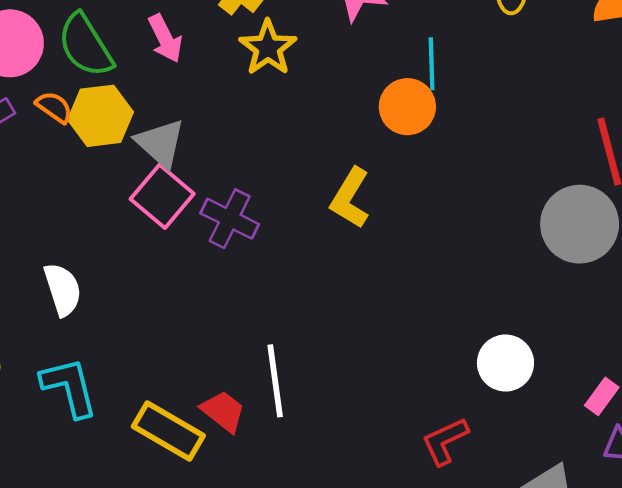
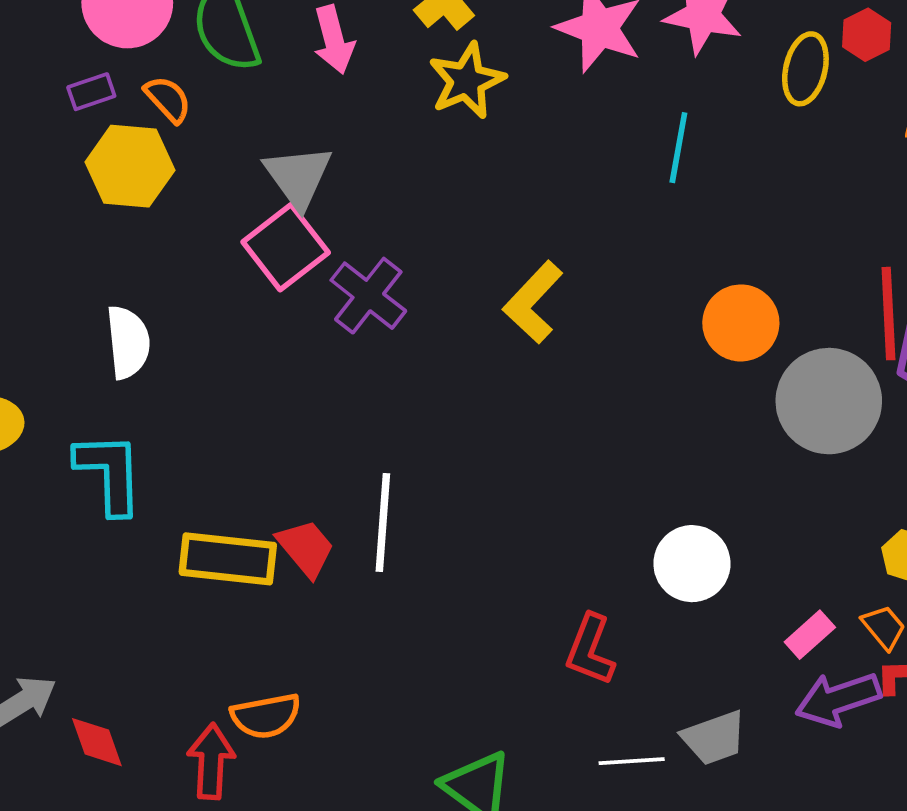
orange circle: (407, 107) -> (741, 323), moved
yellow hexagon: (101, 116) -> (130, 166), moved
yellow rectangle: (168, 431) -> (228, 559), turned -36
red L-shape: (445, 441) -> (590, 650), turned -56

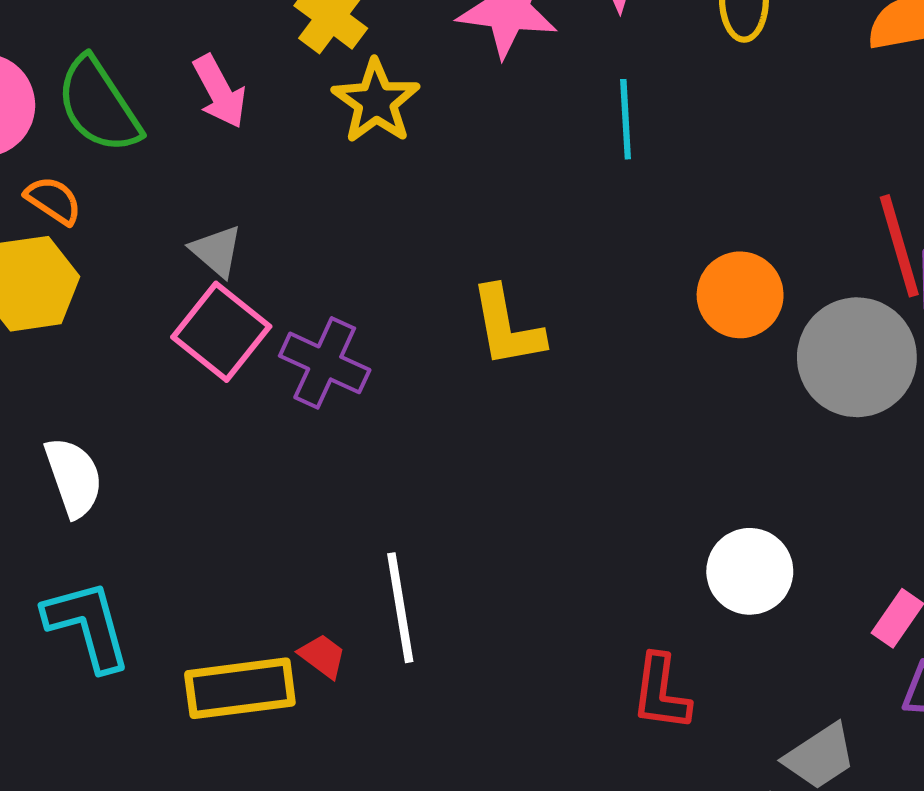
gray triangle: (298, 177) -> (216, 251), size x0.7
yellow L-shape: (533, 302) -> (507, 327), turned -40
red trapezoid: (306, 548) -> (322, 656), size x0.7

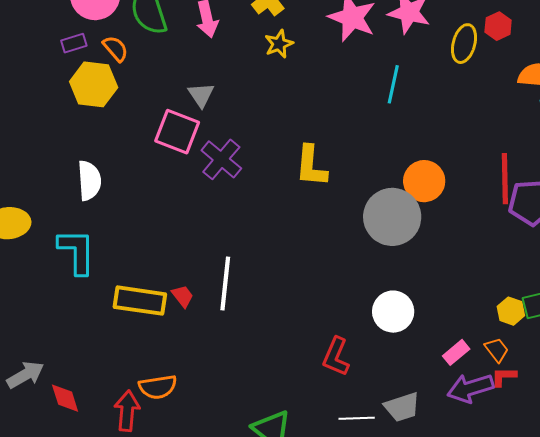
yellow star: (376, 102) -> (279, 44), size x0.7
gray triangle: (216, 251) -> (201, 95), moved
pink square: (221, 332) -> (177, 132), turned -33
gray circle: (857, 357) -> (392, 217), moved

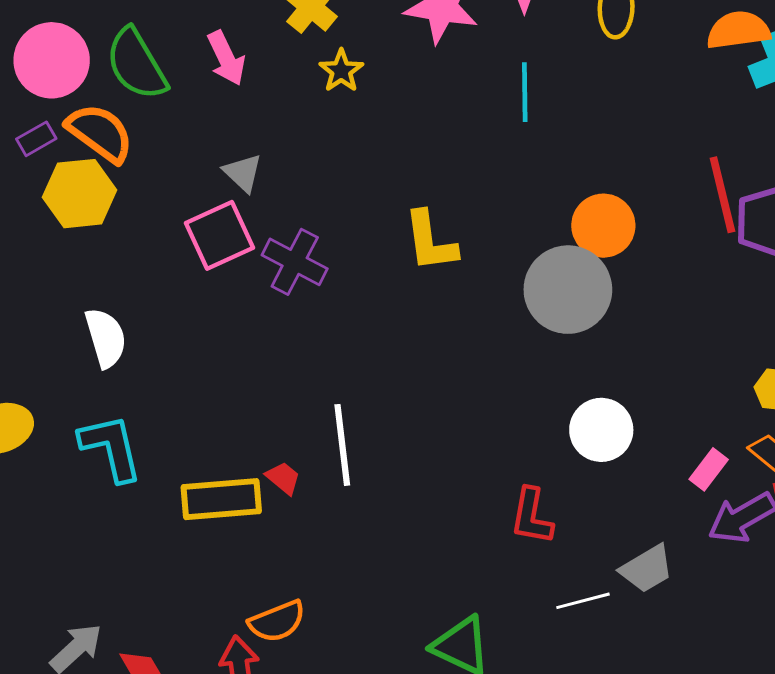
orange semicircle: (115, 49) -> (100, 133), size x1.6
pink square: (177, 132) -> (219, 235), turned -33

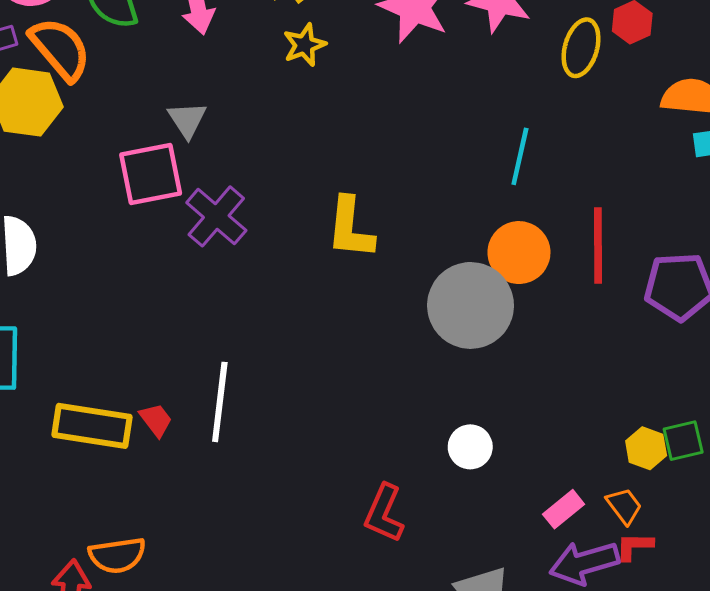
cyan line: (525, 92) -> (520, 156), moved
red line: (722, 195) -> (598, 245), moved
white circle: (601, 430) -> (470, 447), size x0.7

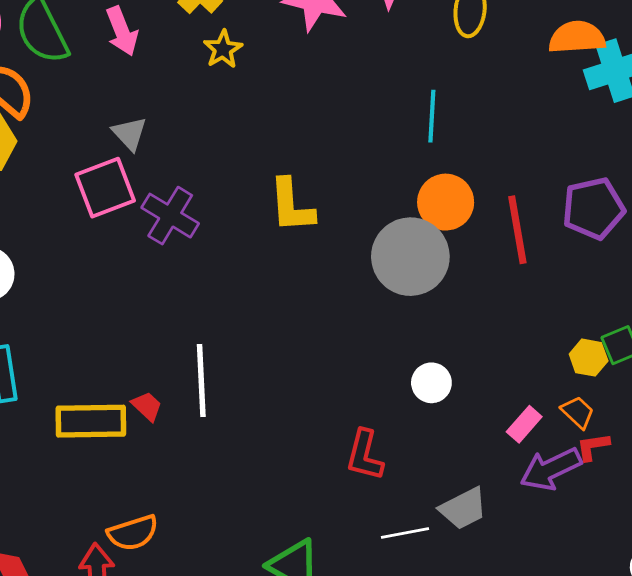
red line: (598, 245) -> (517, 230), moved

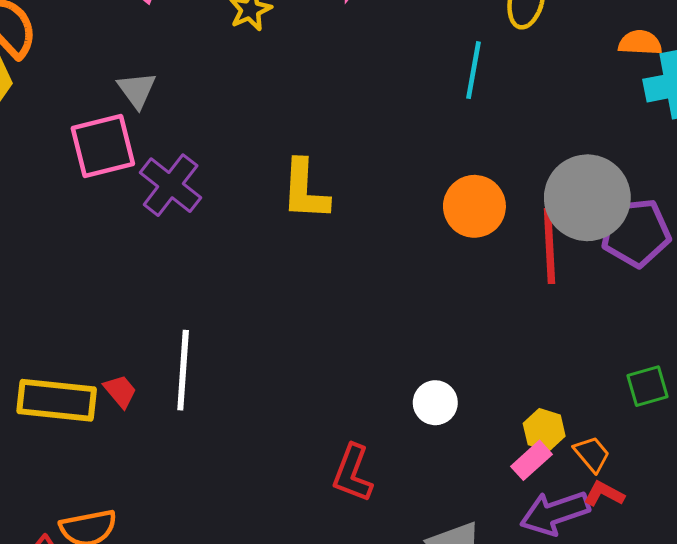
orange semicircle: (577, 37) -> (640, 43), size x0.7
cyan line: (432, 116) -> (473, 70), moved
gray circle: (410, 257) -> (587, 198), moved
yellow hexagon: (589, 358) -> (544, 430), moved
red L-shape: (593, 447) -> (604, 494), turned 30

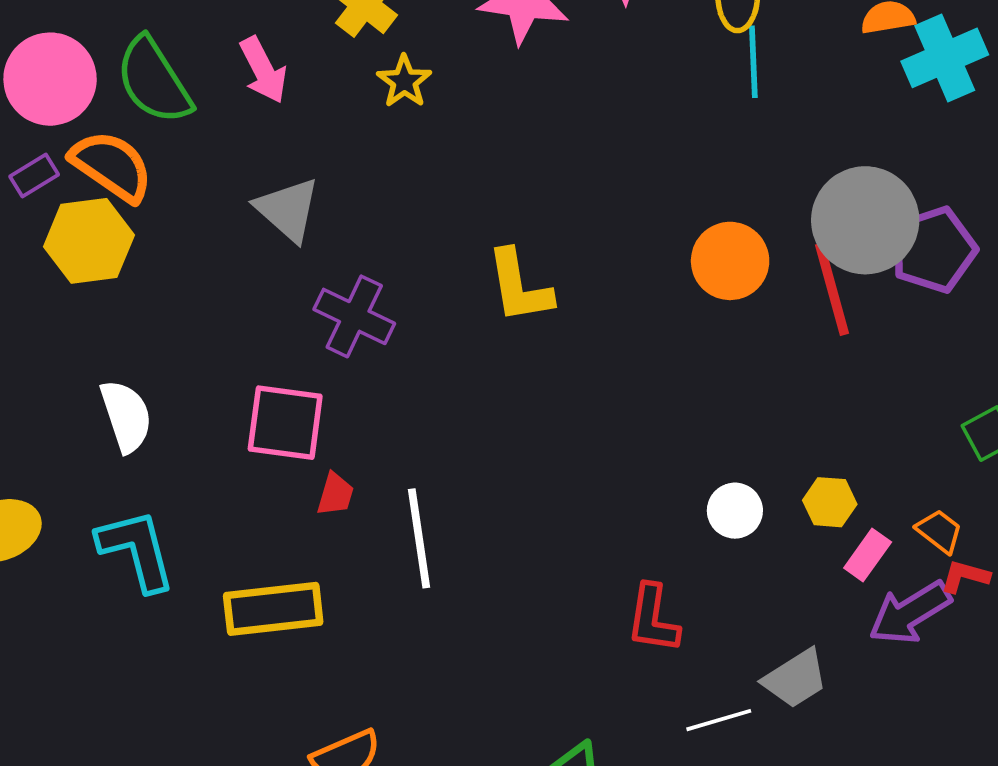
cyan line: (473, 70) -> (753, 62), moved
gray triangle: (137, 90) -> (288, 210), size x1.4
pink square: (103, 146) -> (285, 423), moved, turned 34
red trapezoid: (120, 391) -> (335, 494), moved, turned 69
yellow hexagon: (544, 430) -> (830, 502), moved

